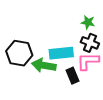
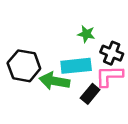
green star: (88, 22) -> (86, 34), moved
black rectangle: (73, 76) -> (90, 94), turned 63

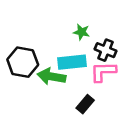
black rectangle: (90, 94) -> (85, 104), moved

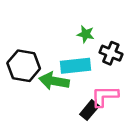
pink L-shape: (103, 72) -> (105, 96), moved

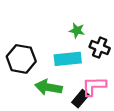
green arrow: (54, 81) -> (48, 87), moved

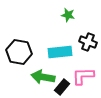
green star: (77, 31) -> (68, 15), moved
black rectangle: (80, 99) -> (62, 87), moved

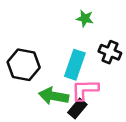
cyan rectangle: (60, 52) -> (75, 65), turned -65
pink L-shape: (83, 76) -> (85, 90), moved

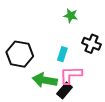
cyan rectangle: (75, 65) -> (62, 54), size x0.6

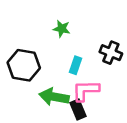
green star: (71, 16) -> (62, 29), moved
black rectangle: (64, 91) -> (78, 109), turned -63

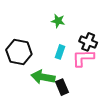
green star: (62, 29) -> (58, 21), moved
pink L-shape: (86, 91) -> (83, 58), moved

